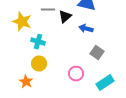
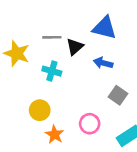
cyan cross: (38, 42) -> (52, 71), moved
orange star: (26, 82) -> (55, 134), moved

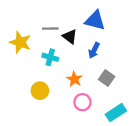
black triangle: (75, 47) -> (70, 37), turned -42
blue arrow: (103, 63) -> (94, 50), turned -77
orange star: (55, 134) -> (74, 79), moved

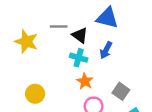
cyan cross: (50, 57) -> (79, 58), moved
gray square: (107, 78) -> (121, 91), moved
yellow circle: (40, 91) -> (35, 94), moved

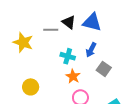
black triangle: (80, 35) -> (69, 22), moved
gray square: (121, 91) -> (104, 69), moved

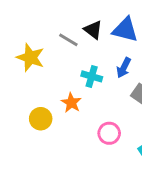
gray line: (51, 30) -> (68, 40), turned 32
orange star: (73, 76) -> (71, 103), moved

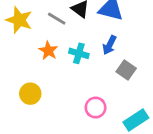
yellow star: (30, 57) -> (19, 20), moved
orange star: (71, 103) -> (48, 51), moved

